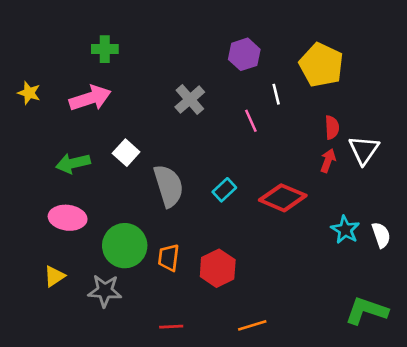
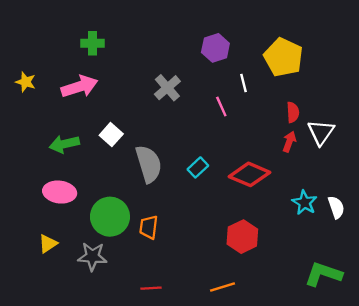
red hexagon: (218, 268) -> (242, 237), moved

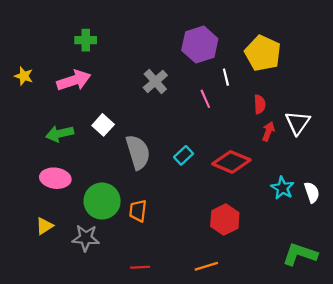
purple hexagon: (215, 48) -> (200, 45), size x1.4
red semicircle: (293, 112) -> (260, 104), moved

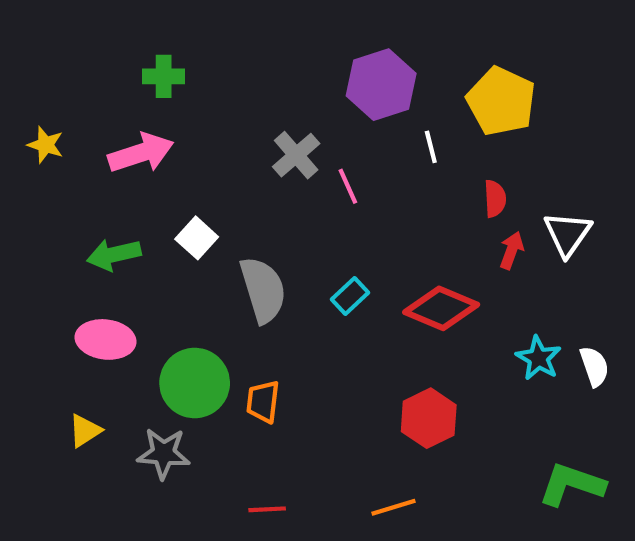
pink line: (205, 99) -> (348, 186), moved

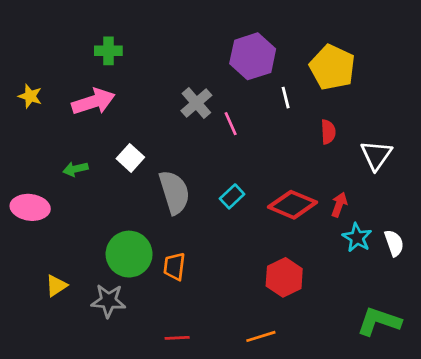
red arrow: (512, 250) -> (339, 205), moved
green arrow: (114, 255) -> (75, 169), size x0.7
pink ellipse: (106, 339) -> (30, 207), moved

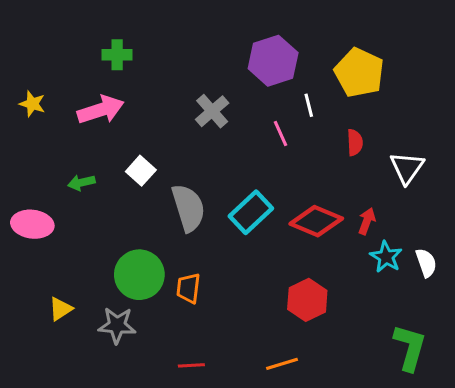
pink line: (231, 124) -> (281, 134), moved
cyan rectangle: (232, 196) -> (251, 212), size x1.6
green L-shape: (379, 321) -> (410, 348), turned 87

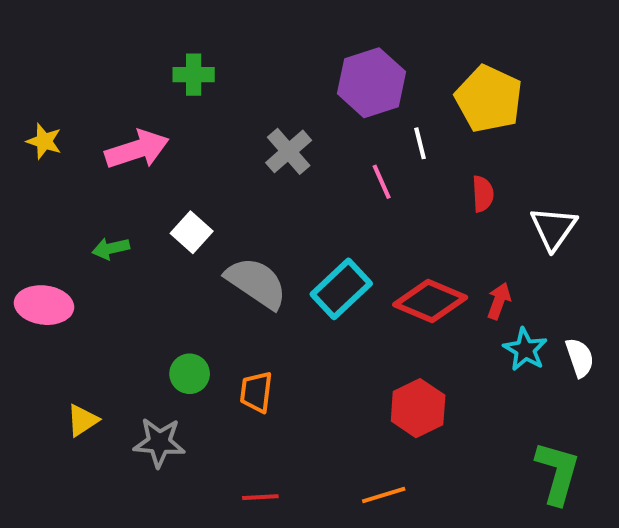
green cross: (117, 55) -> (194, 75), moved
gray semicircle: (188, 208) -> (256, 283), turned -39
green circle: (139, 275) -> (190, 374), size x0.6

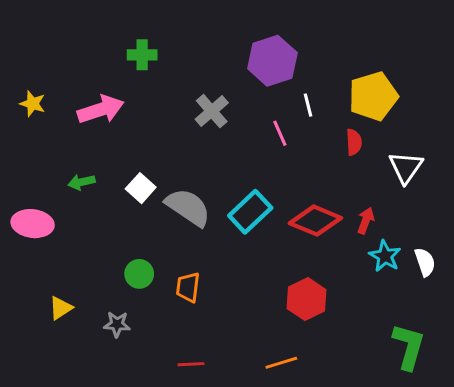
yellow pentagon: (489, 99) -> (373, 96), moved, turned 30
white square: (192, 232) -> (141, 188), moved
gray star: (159, 442) -> (117, 324), size x0.7

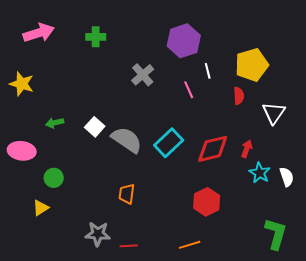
yellow star: (33, 104) -> (22, 84), moved, size x1.4
pink arrow: (101, 110) -> (39, 33), moved
red diamond: (315, 221) -> (213, 149), turned -36
green circle: (139, 274) -> (54, 178), moved
gray star: (117, 324) -> (98, 234), moved, size x1.4

